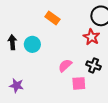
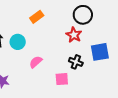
orange rectangle: (52, 18) -> (37, 17), turned -72
pink semicircle: (65, 65) -> (36, 62), moved

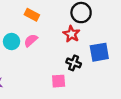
orange rectangle: (37, 17) -> (32, 15), turned 64
pink semicircle: (36, 62) -> (31, 40), moved

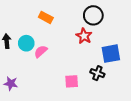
pink semicircle: (31, 40) -> (41, 51), moved
black cross: (74, 63) -> (97, 73), moved

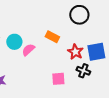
orange rectangle: (46, 17) -> (52, 37), moved
red star: (84, 36) -> (75, 52), moved

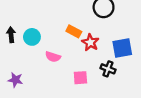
pink semicircle: (28, 50) -> (53, 57), moved, turned -120
red star: (75, 52) -> (90, 42), moved

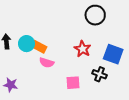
orange rectangle: (74, 31) -> (39, 47), moved
blue square: (122, 48) -> (113, 54), turned 30

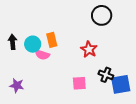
orange rectangle: (39, 47) -> (52, 40), moved, turned 48
blue square: (113, 54) -> (121, 84), moved, turned -30
pink semicircle: (47, 63) -> (42, 55), moved

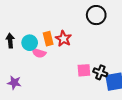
red star: (89, 49) -> (63, 39), moved
pink square: (79, 83) -> (84, 70), moved

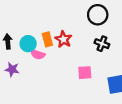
black cross: (100, 72) -> (102, 44), moved
purple star: (14, 83) -> (12, 69), moved

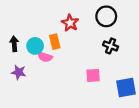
red star: (63, 39) -> (70, 23), moved

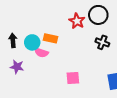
red star: (70, 23) -> (77, 21), moved
orange rectangle: (55, 42) -> (51, 38), turned -64
pink square: (93, 75) -> (73, 78), moved

